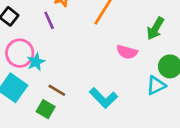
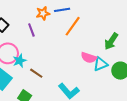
cyan triangle: (156, 85) -> (101, 64), moved
brown line: (57, 90) -> (36, 73), moved

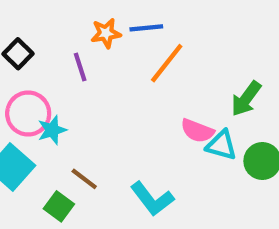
cyan triangle: (101, 64) -> (221, 145), turned 35
brown line: (36, 73) -> (84, 179), moved

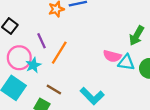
orange line: (167, 63) -> (59, 53), moved
purple line: (80, 67) -> (42, 41), moved

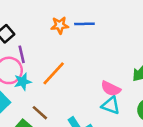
purple line: (42, 41) -> (22, 54), moved
cyan triangle: (126, 62) -> (111, 105), moved

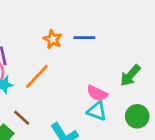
blue line: (84, 24) -> (84, 38), moved
orange star: (60, 25) -> (53, 39), moved, turned 30

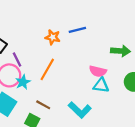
green arrow: (130, 75) -> (121, 51), turned -114

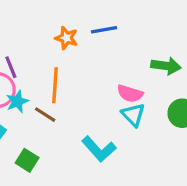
orange line: (47, 69) -> (55, 85), turned -30
cyan triangle: (101, 85) -> (133, 115), turned 35
brown line: (43, 105) -> (45, 115), moved

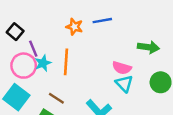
cyan star: (17, 102) -> (43, 63), moved
brown line: (45, 115) -> (56, 98), moved

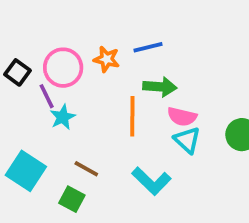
green arrow: (148, 47) -> (160, 87), moved
orange line: (66, 62) -> (132, 116), moved
pink circle: (24, 66) -> (63, 68), moved

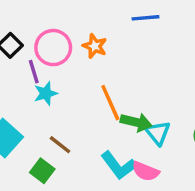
blue line: (148, 47) -> (145, 18), moved
green arrow: (160, 87) -> (136, 122), moved
orange line: (132, 116) -> (110, 103), turned -33
pink semicircle: (182, 117) -> (146, 171), moved

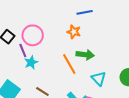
orange star: (95, 46) -> (74, 32), moved
green arrow: (136, 122) -> (85, 55), moved

